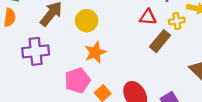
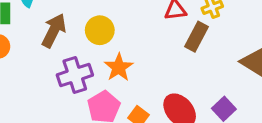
purple cross: (36, 51) -> (75, 75), moved

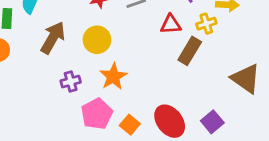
purple cross: (75, 75) -> (71, 82), size x0.6

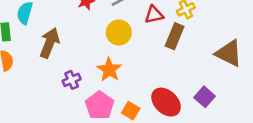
yellow circle: (97, 40) -> (119, 32), moved

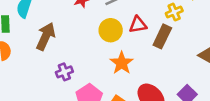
red triangle: (154, 15) -> (138, 25), moved
orange star: (109, 70) -> (122, 63), moved

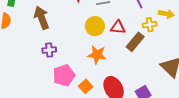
brown arrow: (46, 36) -> (42, 18), turned -60
orange star: (122, 63) -> (97, 55), turned 30

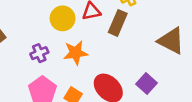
purple cross: (49, 50) -> (39, 53), moved

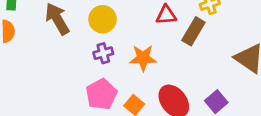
yellow circle: (63, 18) -> (103, 19), moved

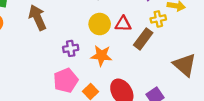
yellow circle: (103, 19) -> (100, 24), moved

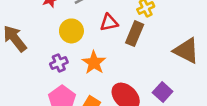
yellow circle: (100, 24) -> (71, 31), moved
orange star: (101, 56) -> (94, 63), turned -30

